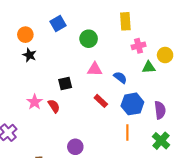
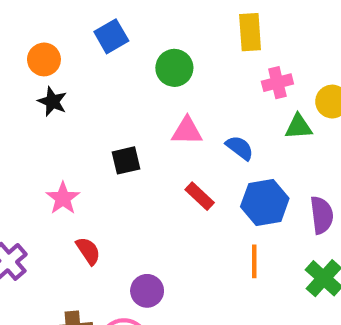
red semicircle: (54, 106) -> (88, 251), moved

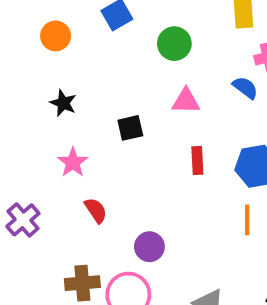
black star: (52, 102) -> (63, 103), moved
blue semicircle: (240, 148) -> (245, 88), moved
red rectangle: (200, 196) -> (197, 160), turned 44

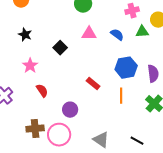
blue semicircle: (245, 88) -> (117, 35), moved
black square: (130, 128) -> (60, 48), turned -32
red rectangle: (197, 160) -> (93, 84), moved, turned -48

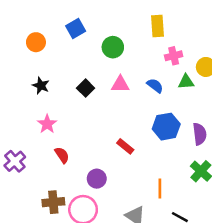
black square: (60, 48) -> (86, 88), moved
orange line: (121, 96) -> (160, 189), moved

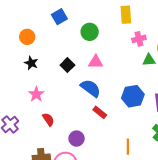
orange circle: (36, 42) -> (27, 37), moved
blue semicircle: (155, 86) -> (91, 88), moved, size x1.5

